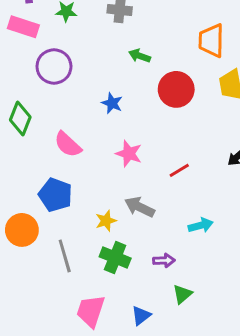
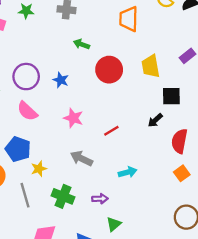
orange trapezoid: (211, 41) -> (129, 19), moved
purple circle: (54, 66) -> (26, 77), moved
yellow star: (106, 221) -> (39, 169), moved

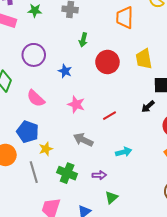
green arrow: (81, 44) -> (83, 40), turned -96
purple circle: (26, 77) -> (34, 55), moved

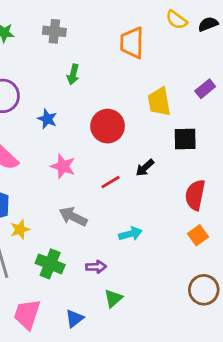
red circle: (107, 62) -> (108, 126), moved
black arrow: (148, 106) -> (145, 168), moved

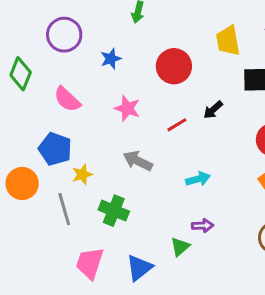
blue star: (47, 119) -> (111, 59), turned 30
purple arrow: (96, 267) -> (203, 226), moved
blue triangle: (75, 319) -> (139, 268), size x1.4

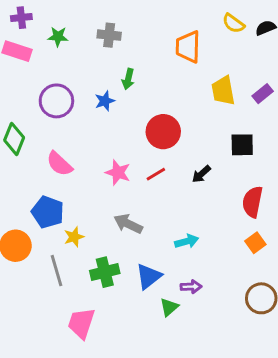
yellow trapezoid: (228, 41) -> (223, 91), moved
blue star: (111, 59) -> (105, 101), moved
red line: (177, 125) -> (156, 174), moved
green cross: (114, 211) -> (105, 272), turned -36
blue triangle: (139, 268) -> (149, 276), moved

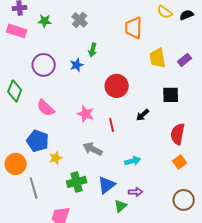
gray cross: (109, 35) -> (80, 20), turned 35
red line: (156, 174) -> (112, 125), moved, turned -72
gray line: (56, 271) -> (34, 188), moved

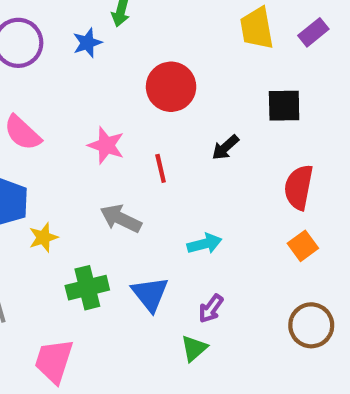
blue triangle: (107, 185) -> (150, 294), turned -30
purple arrow: (136, 192) -> (211, 309), turned 128
green triangle: (121, 206) -> (194, 348), moved

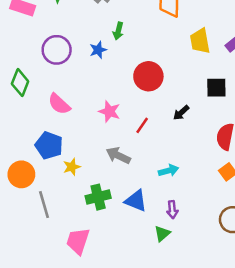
red line: (161, 168) -> (142, 125), turned 48
blue triangle: (150, 294) -> (136, 201), turned -30
purple arrow: (211, 309) -> (172, 210), turned -42

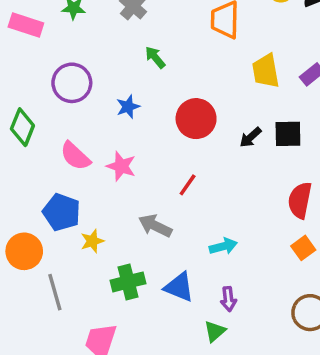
green arrow: (118, 31) -> (155, 57), turned 126
blue star: (98, 50) -> (128, 107), moved
pink star: (109, 111) -> (121, 166), moved
black arrow: (181, 113) -> (251, 137), moved

